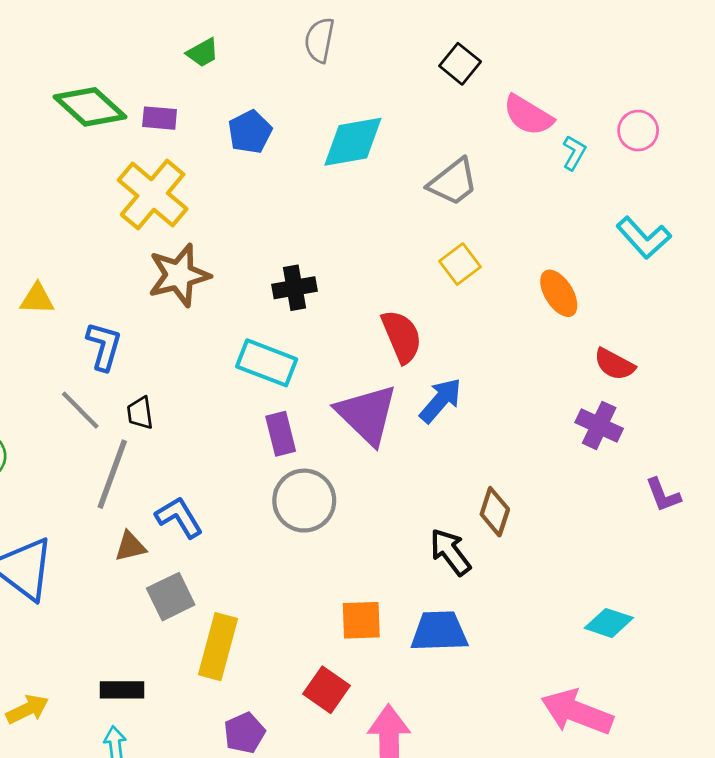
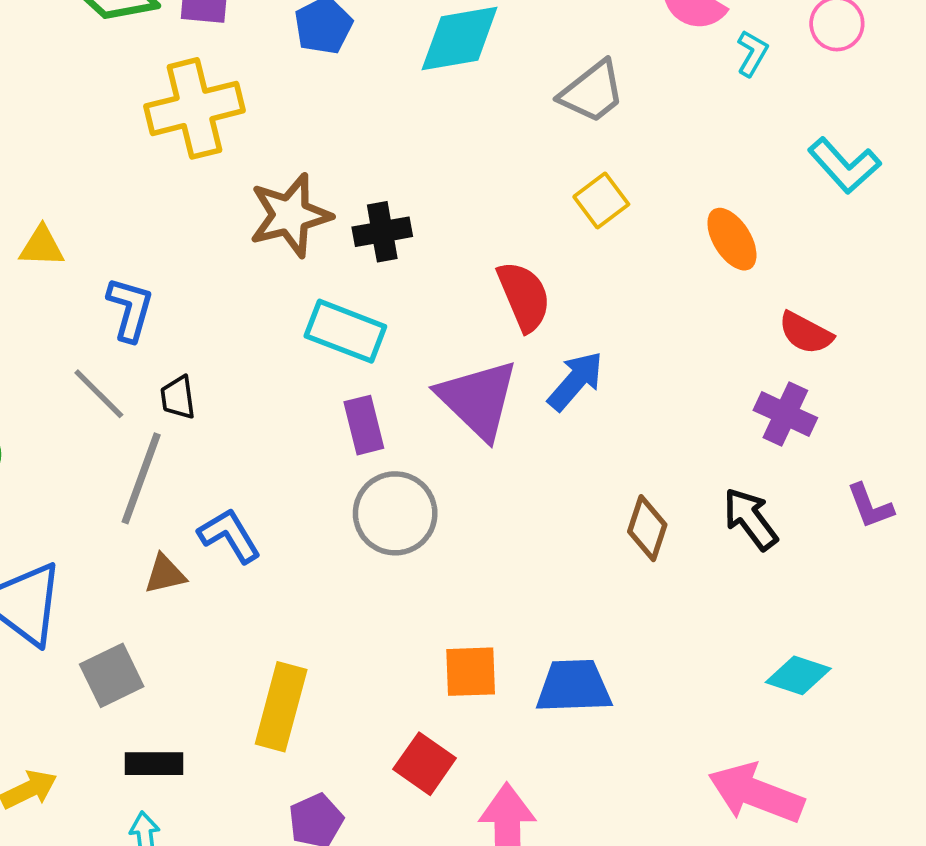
yellow cross: (153, 195) -> (194, 108), turned 36
brown star: (179, 275) -> (290, 215), moved
black arrow: (450, 552) -> (750, 519), moved
gray square: (171, 597) -> (112, 675), moved

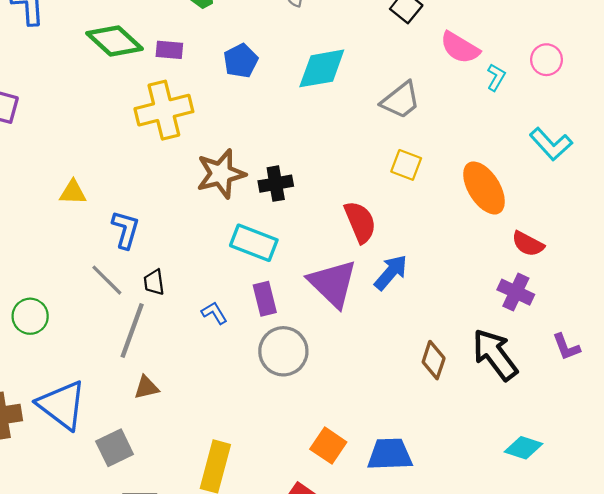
yellow square: (601, 200) -> (406, 165), turned -32
orange ellipse: (732, 239) -> (484, 188), size x1.4
black arrow: (750, 519) -> (495, 355), size x1.4
blue L-shape: (229, 535) -> (214, 313), moved, size x0.7
orange square: (471, 672) -> (328, 446), turned 36

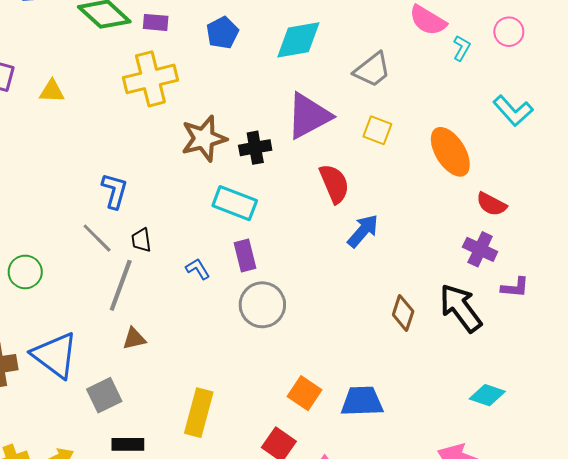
yellow triangle: (73, 192) -> (52, 91), moved
purple triangle: (333, 283) -> (309, 116), moved, turned 48
purple L-shape: (566, 347) -> (515, 287), moved, turned -64

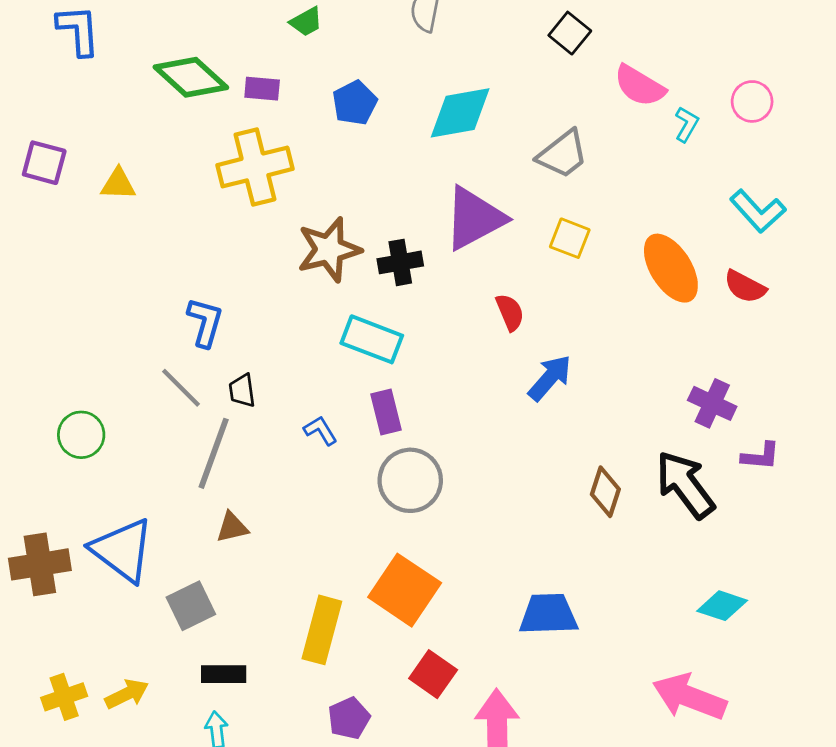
red semicircle: (334, 184) -> (510, 312), size x0.7
red semicircle: (491, 204) -> (745, 287), moved
orange square: (304, 393) -> (405, 590), moved, size x1.5

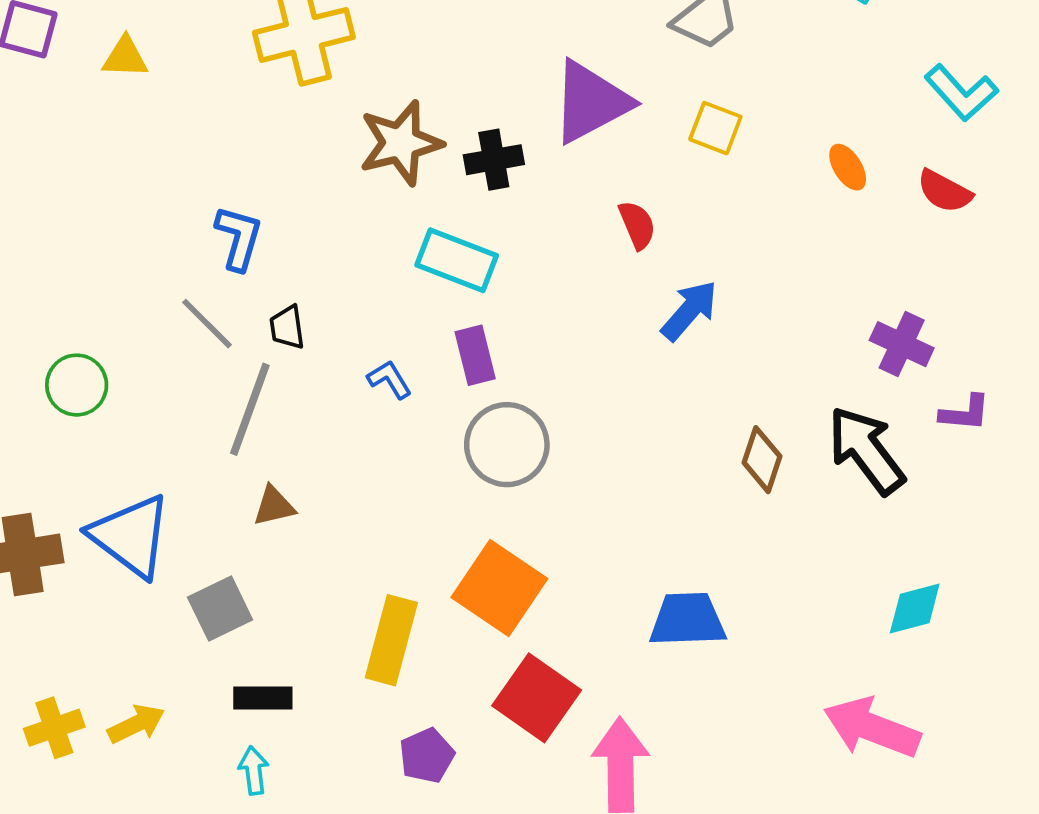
orange ellipse: (671, 268) -> (848, 167), size x0.5
cyan diamond: (722, 606) -> (915, 609), turned -33
red square: (433, 674) -> (537, 698), size x1.4

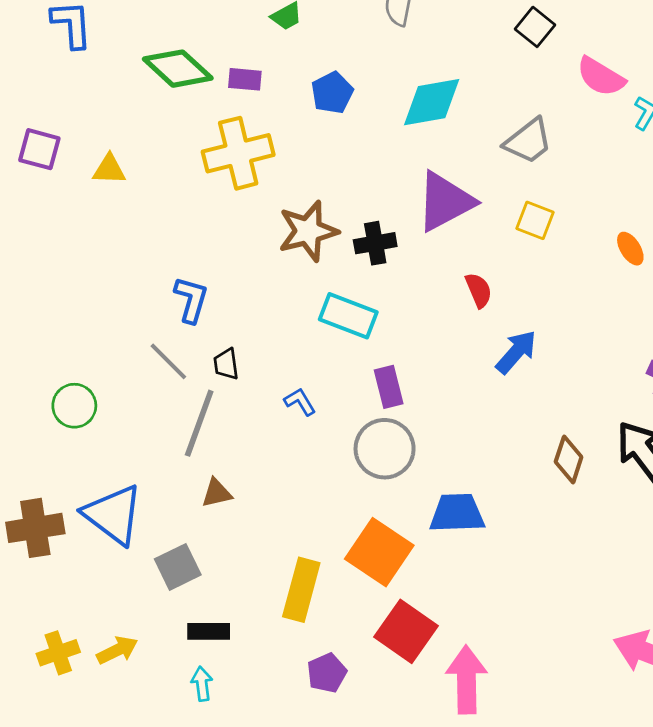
purple rectangle: (475, 355) -> (389, 387), moved
blue trapezoid: (687, 620) -> (457, 513), moved

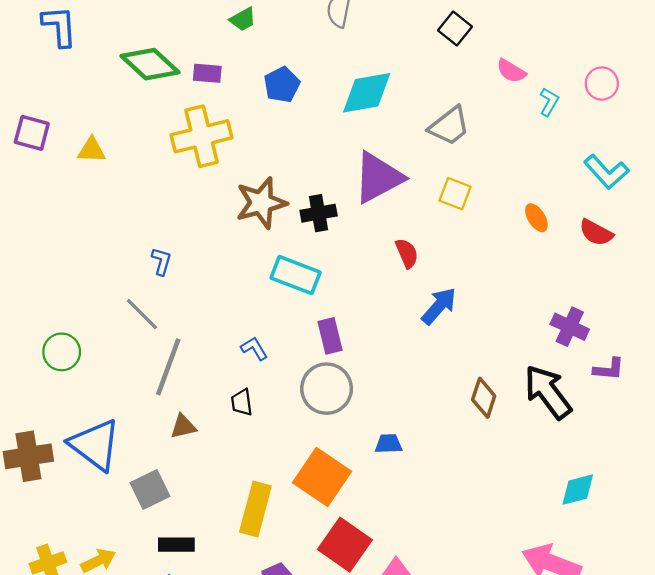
pink semicircle: (601, 77) -> (511, 71), size x0.7
blue L-shape: (191, 300) -> (161, 261), size x0.7
black trapezoid: (226, 364) -> (242, 402), moved
blue trapezoid: (457, 513) -> (388, 444), size x0.6

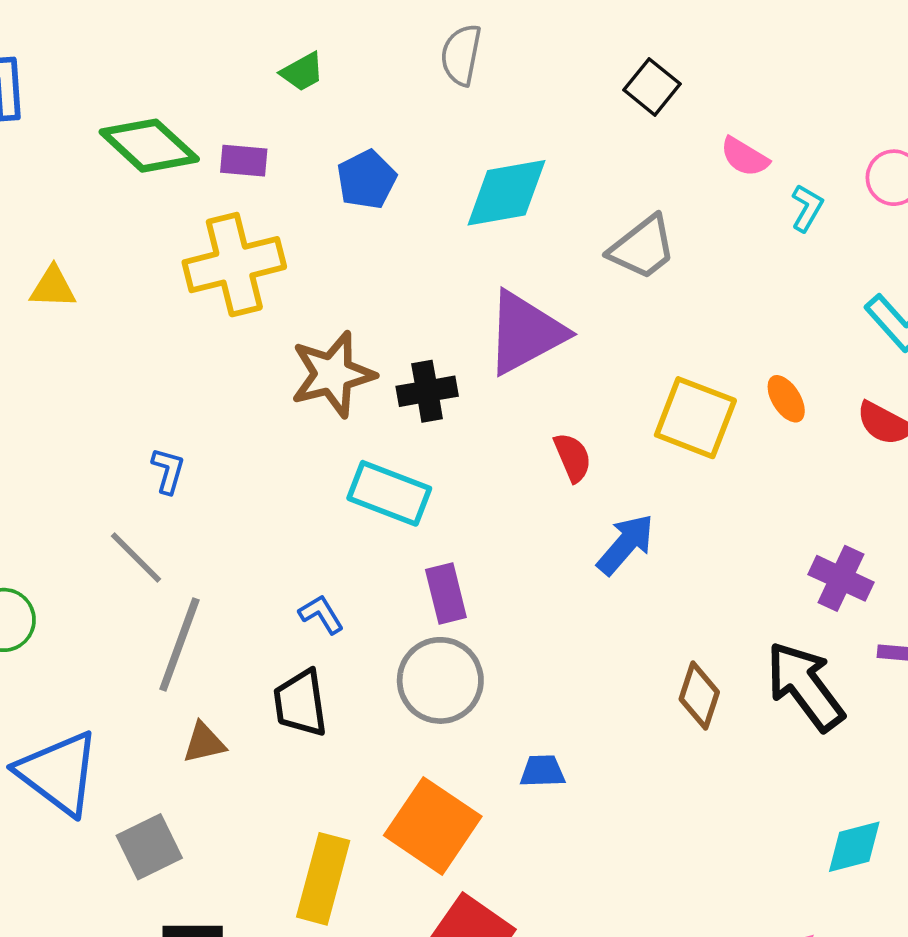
yellow square: (455, 194) -> (695, 418), moved, size x1.5
black trapezoid: (242, 402) -> (300, 703), size x1.5

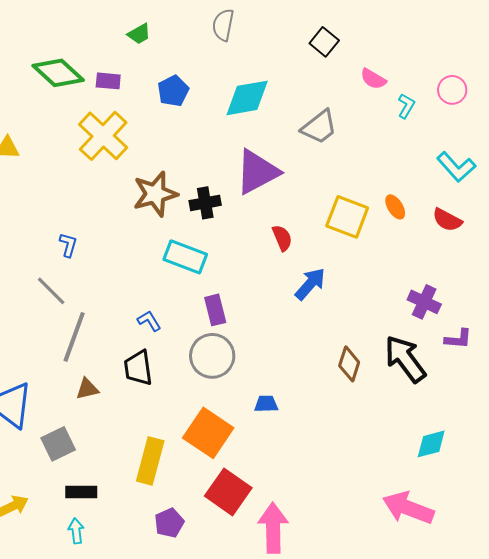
yellow cross: (234, 265) -> (103, 136), turned -33

